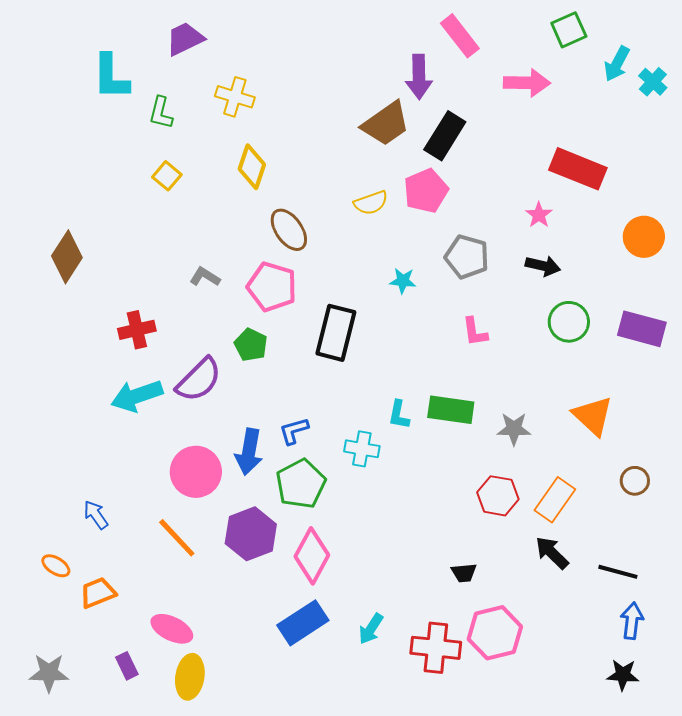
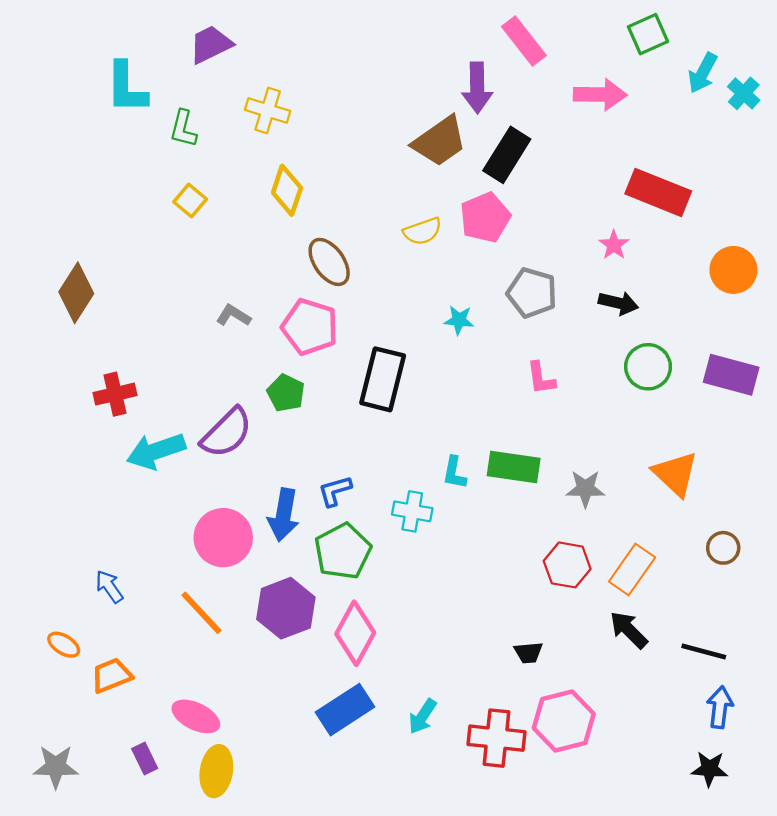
red cross: (137, 330) -> (115, 394), moved

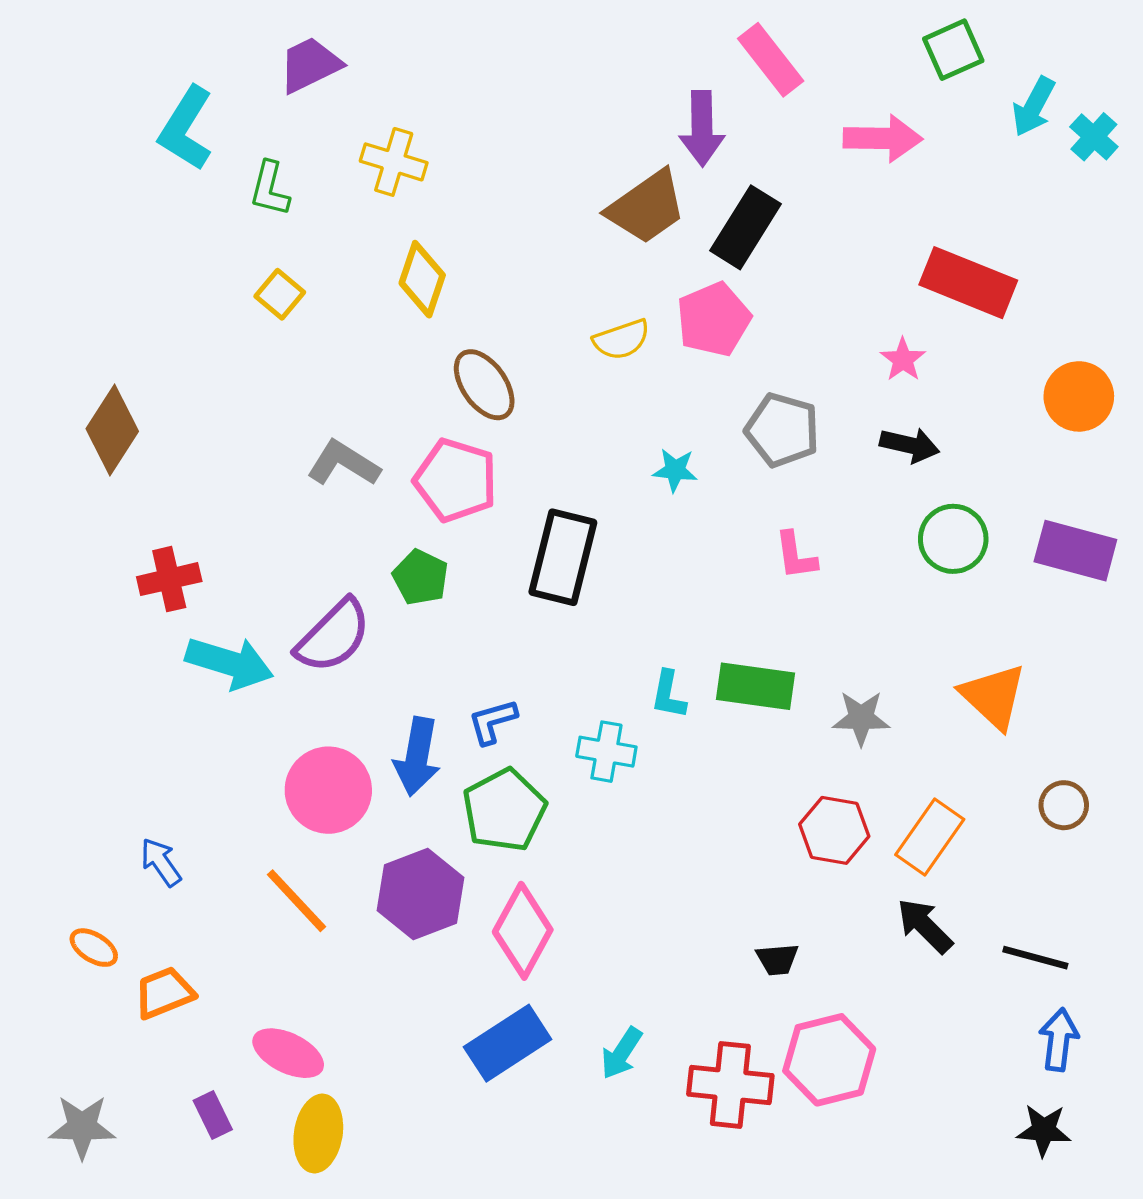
cyan L-shape: (126, 88) -> (186, 128), turned 32
gray L-shape: (233, 316) -> (343, 463), size x1.4
cyan arrow: (156, 451) -> (230, 663), turned -144

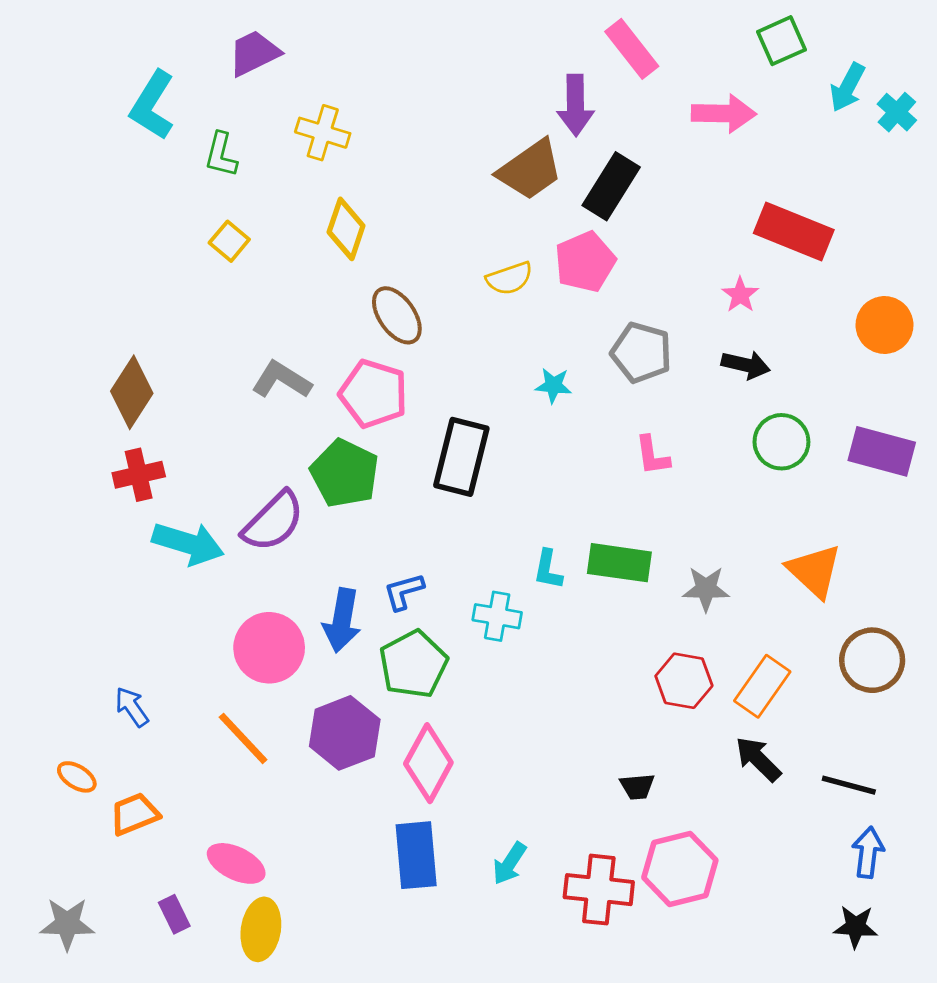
brown diamond: (112, 430) -> (132, 392), moved
green pentagon: (420, 577) -> (345, 473), size x1.5
brown circle: (1064, 805) -> (872, 660), size x1.6
blue rectangle: (508, 1043) -> (416, 855), turned -62

